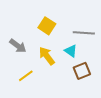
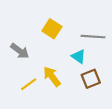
yellow arrow: (47, 56) -> (52, 77), moved

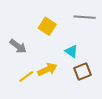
gray line: (93, 37) -> (85, 17), moved
yellow arrow: (52, 77) -> (47, 69), turned 102

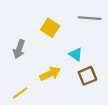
gray arrow: (18, 46) -> (19, 49), turned 72
yellow line: (26, 76) -> (20, 93), moved

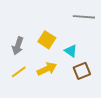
yellow square: (50, 28) -> (47, 40), moved
yellow line: (20, 93) -> (19, 72), moved

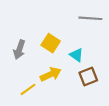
yellow line: (19, 72) -> (28, 89), moved

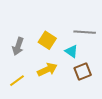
gray line: (90, 18) -> (85, 32), moved
yellow line: (28, 89) -> (17, 81), moved

